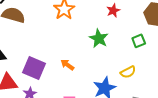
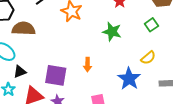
orange arrow: (67, 65) -> (88, 65), turned -112

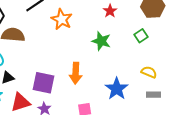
yellow semicircle: (148, 58) -> (149, 72), moved, turned -119
orange arrow: (88, 65) -> (76, 73), size x1.5

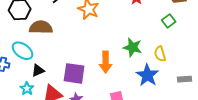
green star: (101, 41) -> (133, 47), moved
yellow semicircle: (149, 72) -> (160, 54), moved, turned -126

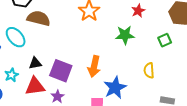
green star: (133, 47) -> (125, 35), moved, turned -30
black triangle: (38, 70) -> (35, 63), moved
blue star: (147, 75) -> (115, 88), moved

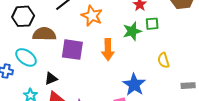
green square: (165, 40) -> (152, 24), moved, turned 32
orange arrow: (94, 66) -> (108, 50), moved
purple square: (61, 71) -> (72, 50), moved

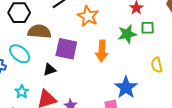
black triangle: (51, 79) -> (50, 70), moved

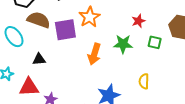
green square: (148, 28) -> (155, 42), moved
purple square: (66, 49) -> (65, 30), moved, turned -35

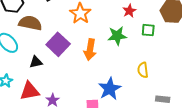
purple square: (65, 30) -> (58, 44), moved, turned -30

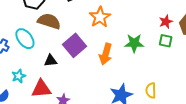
red star: (129, 11) -> (166, 22), moved
yellow semicircle: (143, 70) -> (151, 90), moved

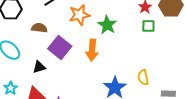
orange star: (100, 17) -> (79, 15), turned 30
brown semicircle: (49, 21) -> (39, 28), moved, size x0.7
green star: (134, 43) -> (107, 25), moved, turned -30

